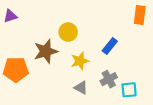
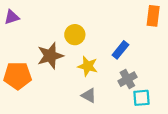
yellow star: (80, 61) -> (88, 66), turned 30
gray cross: (109, 79) -> (127, 79), moved

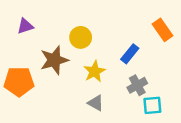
orange rectangle: (153, 16) -> (162, 30), moved, turned -42
purple triangle: (12, 17) -> (25, 26), moved
yellow star: (88, 66) -> (94, 71), turned 30

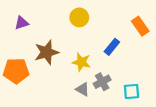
yellow circle: (81, 37) -> (79, 17), moved
yellow star: (94, 71) -> (81, 62), turned -30
gray cross: (137, 85) -> (102, 82), moved

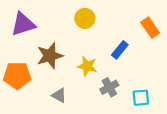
purple triangle: (22, 23) -> (23, 24), size x1.6
gray triangle: (83, 89) -> (59, 95), moved

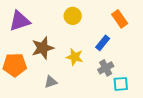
orange rectangle: (150, 28) -> (120, 19), moved
gray cross: (109, 87) -> (106, 68), moved
gray triangle: (59, 95) -> (51, 82), turned -48

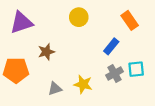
brown star: (43, 48) -> (46, 52), size x0.7
yellow star: (75, 57) -> (83, 84), moved
cyan square: (121, 84) -> (136, 69), moved

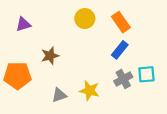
orange rectangle: (130, 20) -> (121, 22), moved
purple triangle: (21, 23) -> (23, 24), size x0.6

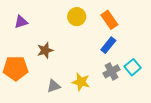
cyan square: (146, 74) -> (133, 67), turned -35

